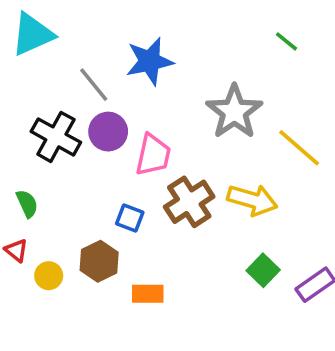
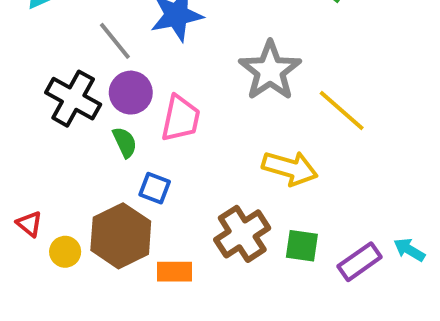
brown cross: (189, 202) -> (242, 234), moved
green semicircle: (27, 204) -> (125, 142), moved
brown hexagon: (99, 261) -> (121, 236), size x1.4
green square: (263, 270) -> (302, 246), turned -36

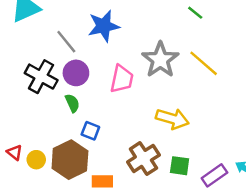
yellow line: (342, 110) -> (204, 63), moved
pink trapezoid: (181, 118) -> (122, 79), moved
yellow circle: (65, 252) -> (36, 160), moved

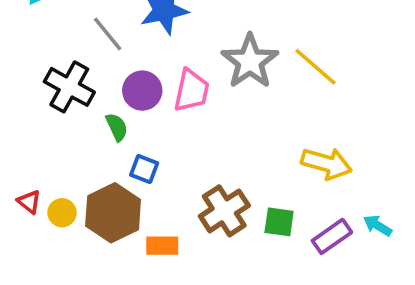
purple circle: (76, 73) -> (142, 91), moved
yellow arrow: (172, 119) -> (326, 163), moved

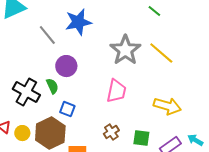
black cross: (69, 87) -> (26, 92), moved
pink trapezoid: (192, 91) -> (116, 91), moved
brown cross: (224, 211) -> (111, 132), size x0.6

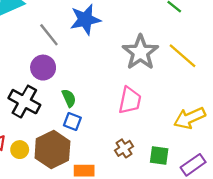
purple circle: (66, 66) -> (43, 68), moved
green semicircle: (52, 86) -> (69, 98), moved
yellow arrow: (167, 106) -> (190, 118), turned 140

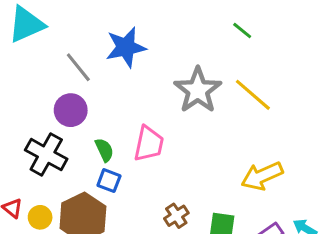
pink trapezoid: (130, 100) -> (149, 144), moved

